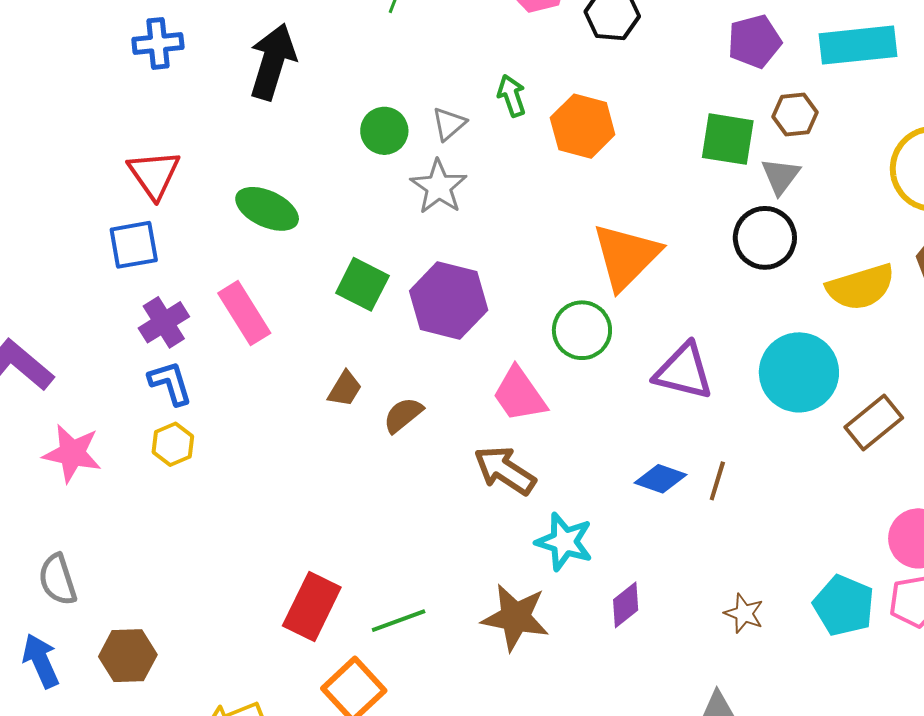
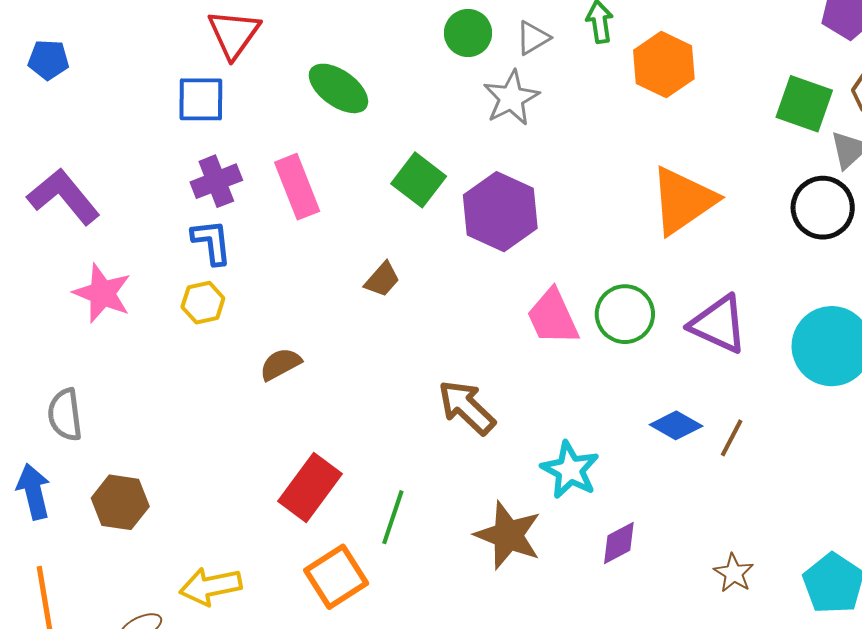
green circle: (582, 330) -> (625, 314), moved
brown semicircle: (403, 415) -> (280, 364), moved
brown arrow: (505, 470) -> (467, 407), moved
green line: (399, 621) -> (393, 517), turned -62

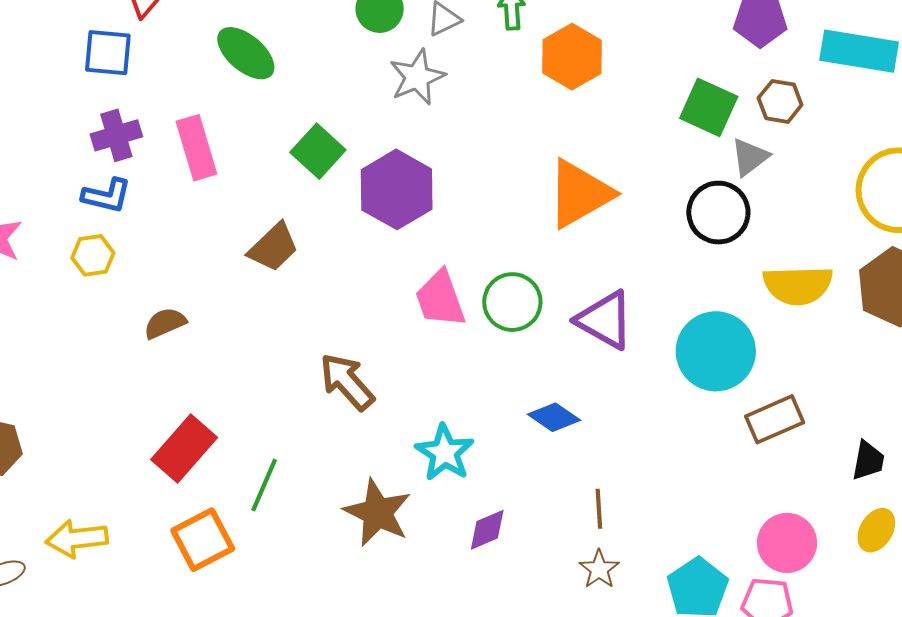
blue L-shape: (212, 242) -> (107, 196), turned 105
brown trapezoid: (382, 279) -> (273, 247), size x1.4
brown line: (732, 438) -> (599, 509), moved, turned -36

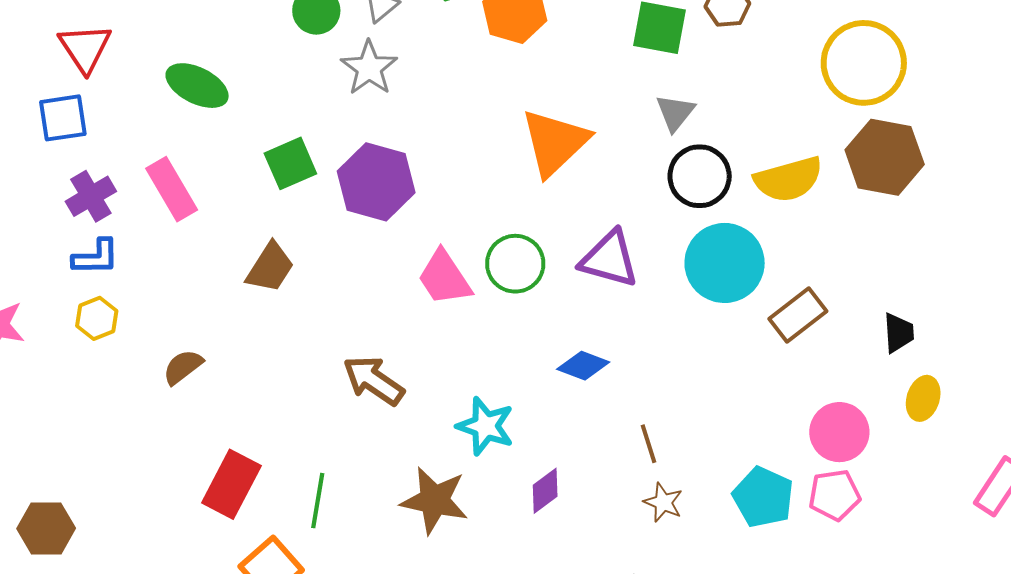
green square: (318, 151) -> (290, 163), turned 38
gray triangle: (750, 157) -> (675, 113), moved
black circle: (718, 213) -> (700, 176), moved

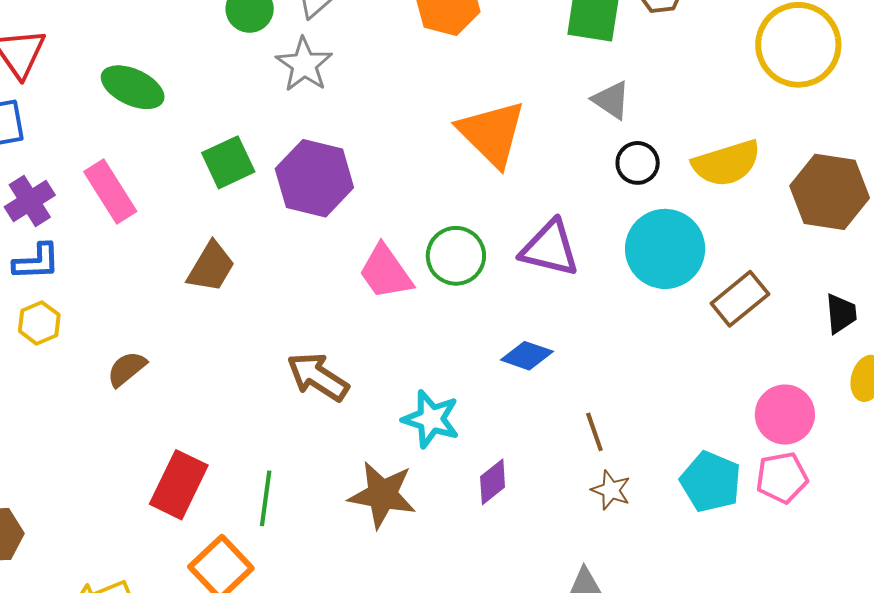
gray triangle: (675, 113) -> (611, 100), turned -33
orange triangle: (555, 142) -> (492, 133), turned -30
brown hexagon: (885, 157) -> (830, 192), moved
black circle: (700, 176) -> (638, 163), size x0.7

